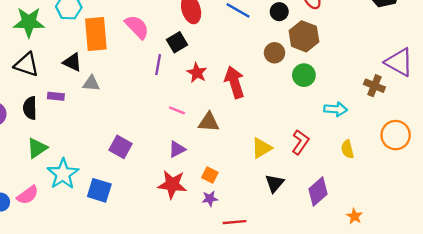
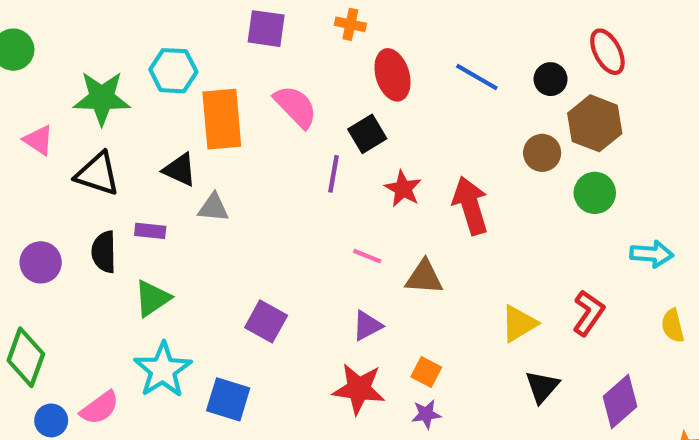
green triangle: (37, 148) -> (152, 298), moved

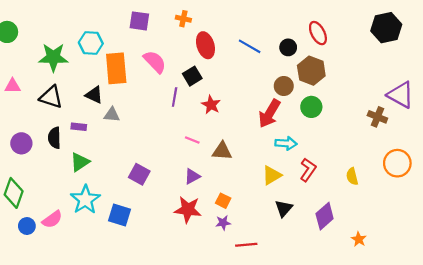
pink triangle: (39, 140) -> (13, 86), moved, turned -35
red arrow: (470, 206) -> (269, 114), moved, turned -132
cyan arrow: (652, 254) -> (286, 143), moved

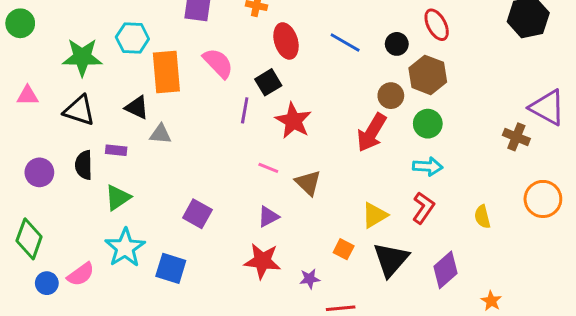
red star: (211, 105) -> (293, 121), size x1.4
cyan arrow: (286, 143) -> (428, 166), moved
brown triangle: (222, 151) -> (308, 183), turned 40
orange square: (223, 201) -> (344, 249), moved
black triangle: (284, 208) -> (391, 260), size x1.5

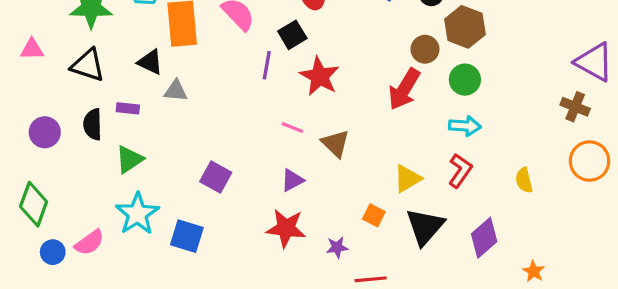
brown cross: (516, 137) -> (575, 107), moved

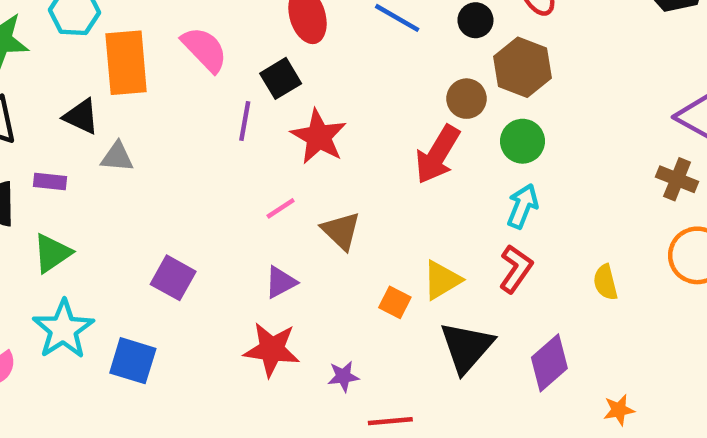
cyan arrow: (465, 126) -> (523, 206), turned -72
pink line: (292, 128) -> (281, 208), turned -55
orange square: (374, 215) -> (395, 302), moved
orange star: (534, 271) -> (619, 410), turned 30

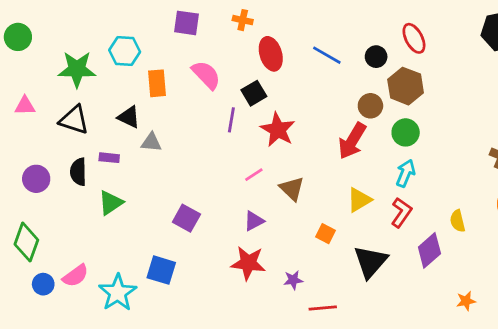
orange rectangle: (126, 63) -> (157, 83), size x0.7
yellow triangle: (442, 280) -> (359, 200), moved
cyan star: (63, 329) -> (118, 293), moved
purple diamond: (549, 363) -> (429, 250), moved

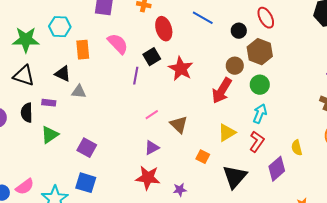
blue line: (327, 55) -> (203, 18), moved
red star: (278, 130) -> (181, 69), moved
purple square: (186, 218) -> (87, 148), moved

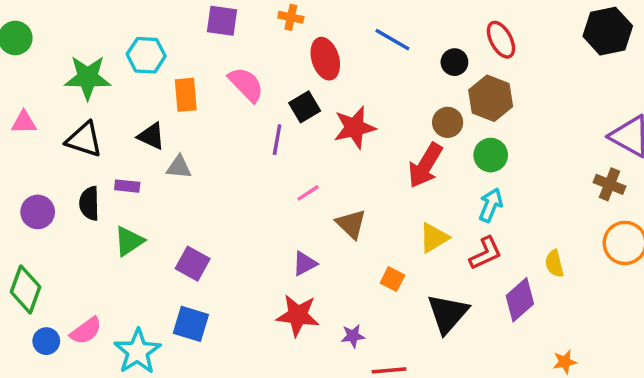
red star: (181, 69) -> (355, 128), turned 30
pink line: (152, 115) -> (308, 193), moved
red L-shape: (257, 142) -> (485, 253), turned 30

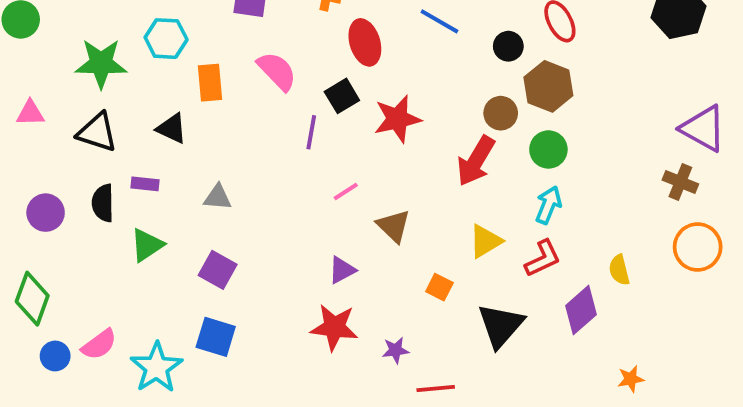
gray triangle: (179, 167) -> (218, 197), moved

